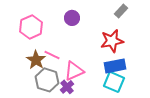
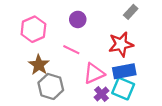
pink line: (52, 55) -> (71, 50), moved
pink triangle: (74, 71) -> (94, 73), moved
purple cross: (67, 87) -> (102, 94), moved

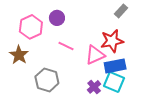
purple circle: (78, 19) -> (57, 18), moved
brown star: (39, 65) -> (19, 55), moved
pink triangle: (94, 73) -> (95, 55), moved

